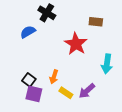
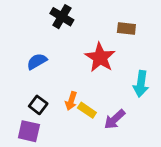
blue semicircle: (28, 32) -> (37, 61), moved
yellow rectangle: (66, 93) -> (87, 110), moved
purple square: (34, 94) -> (29, 131), moved

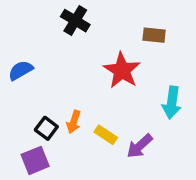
blue semicircle: (37, 61) -> (21, 70), moved
orange arrow: (71, 101) -> (74, 122), moved
purple square: (29, 131) -> (35, 160), turned -35

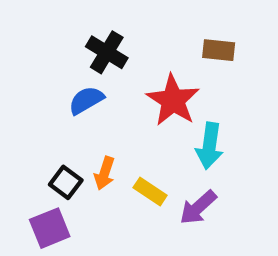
black cross: (75, 21) -> (107, 52), moved
blue semicircle: (21, 70) -> (86, 100), moved
cyan arrow: (172, 103) -> (209, 146), moved

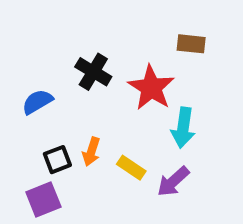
black cross: (107, 52) -> (93, 72), moved
blue semicircle: (86, 100) -> (37, 102), moved
black square: (66, 182) -> (57, 160), turned 32

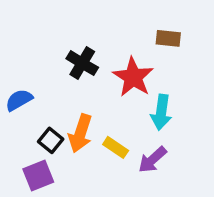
blue semicircle: (37, 102) -> (19, 100), moved
orange arrow: (91, 152) -> (80, 133), size x1.5
black square: (57, 160) -> (51, 140), turned -30

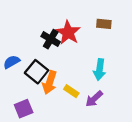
red star: (133, 77) -> (68, 33), moved
black square: (51, 140) -> (37, 72), moved, size x1.5

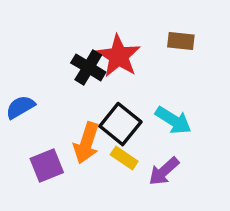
cyan arrow: (100, 70) -> (173, 120), turned -66
black square: (37, 72) -> (120, 124), moved
purple square: (24, 109) -> (47, 166), moved

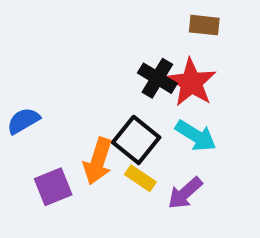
brown rectangle: (181, 41) -> (204, 25), moved
red star: (119, 56) -> (191, 82), moved
black cross: (88, 67) -> (157, 78), moved

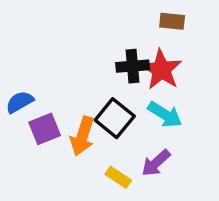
black cross: (157, 78) -> (133, 66), turned -36
yellow rectangle: (140, 178) -> (118, 177), moved
purple square: (53, 187) -> (45, 129), moved

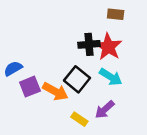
orange arrow: (82, 136) -> (55, 91), turned -80

